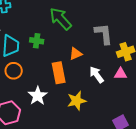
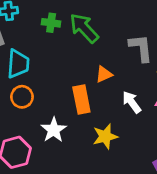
green cross: (37, 41) -> (51, 23), moved

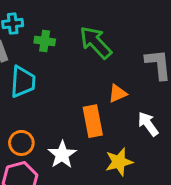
green cross: (51, 23) -> (45, 41), moved
orange circle: (22, 97) -> (21, 143), moved

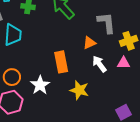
orange triangle: (117, 93) -> (89, 43), moved
yellow star: (119, 162) -> (79, 90), turned 30

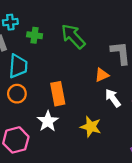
orange rectangle: (61, 62) -> (58, 94), moved
orange circle: (12, 77) -> (17, 94), moved

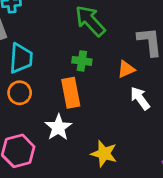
green cross: (35, 35) -> (82, 61), moved
yellow star: (91, 127) -> (104, 154), moved

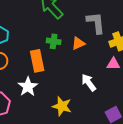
green cross: (82, 61) -> (54, 41), moved
white arrow: (140, 98) -> (89, 83), moved

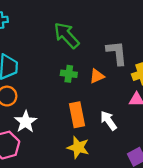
orange rectangle: (37, 61) -> (77, 115), moved
white star: (28, 87) -> (26, 122), moved

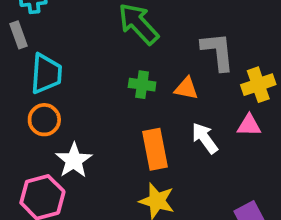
orange triangle: (97, 76) -> (186, 88), turned 35
white arrow: (109, 121) -> (205, 138), moved

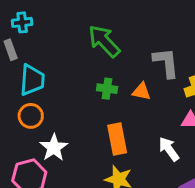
white arrow: (205, 138) -> (169, 149), moved

